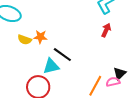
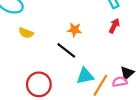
orange star: (40, 37) -> (74, 30), moved
cyan triangle: (51, 66) -> (85, 76), moved

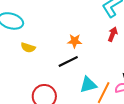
black line: (66, 50) -> (68, 62), turned -60

